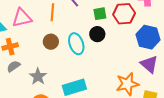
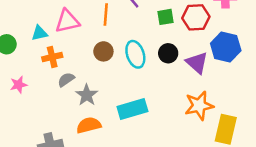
black circle: (97, 34) -> (168, 53), moved
purple triangle: (149, 64) -> (197, 63), moved
gray semicircle: (14, 66) -> (66, 80), moved

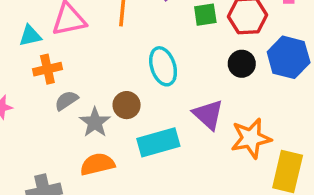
brown circle: (103, 51) -> (127, 105), moved
black circle: (168, 53) -> (242, 64), moved
purple triangle: (197, 63) -> (208, 114), moved

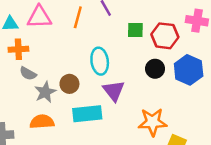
gray semicircle: (66, 101) -> (28, 74), turned -126
purple triangle: (208, 114) -> (114, 91), moved

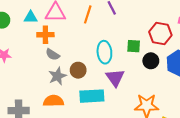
green square: (135, 30) -> (134, 46), moved
orange cross: (18, 49) -> (45, 35), moved
gray semicircle: (28, 74) -> (53, 55), moved

